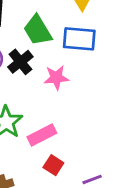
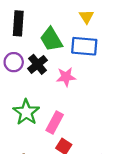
pink rectangle: (42, 135) -> (55, 122), turned -35

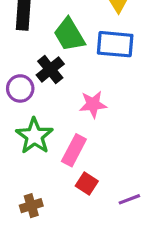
purple circle: (14, 62) -> (20, 88), moved
pink star: (66, 77) -> (93, 104), moved

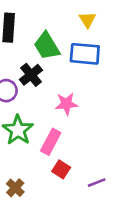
brown cross: (31, 206) -> (15, 188), turned -30

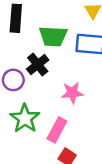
green trapezoid: (47, 46) -> (53, 36), turned -56

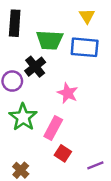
pink star: (72, 93) -> (68, 93), turned 30

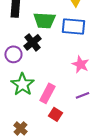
pink star: (68, 93) -> (80, 64), moved
purple line: (95, 165) -> (82, 95), moved

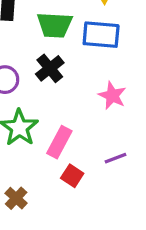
black cross: (32, 42) -> (50, 68), moved
purple line: (82, 95) -> (115, 158), moved

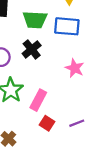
purple line: (115, 158) -> (77, 123), moved

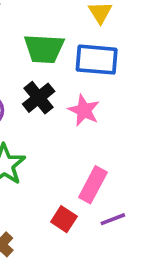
pink star: (75, 68) -> (84, 110), moved
pink rectangle: (38, 100) -> (93, 185), moved

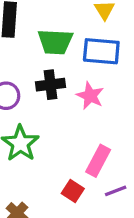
black cross: (39, 98) -> (51, 85), turned 32

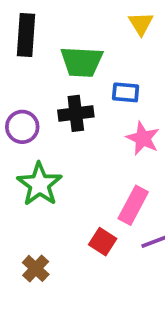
blue rectangle: (101, 51) -> (126, 92), moved, size x0.6
pink star: (90, 96) -> (143, 138), moved

